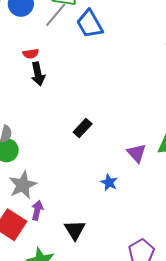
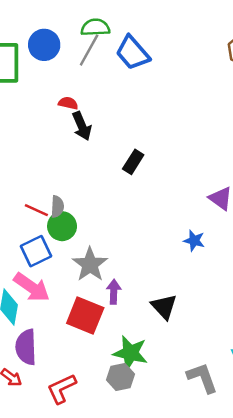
red semicircle: (31, 54) -> (68, 103), turned -147
black rectangle: (83, 128) -> (133, 162), moved

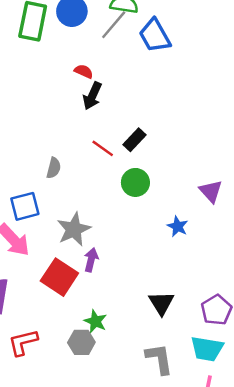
black arrow: (82, 126) -> (92, 96), turned 36
red line: (36, 210) -> (103, 148), moved
green circle: (62, 226) -> (135, 182), moved
black triangle: (164, 307) -> (161, 303), moved
green star: (130, 353) -> (95, 321), size x0.7

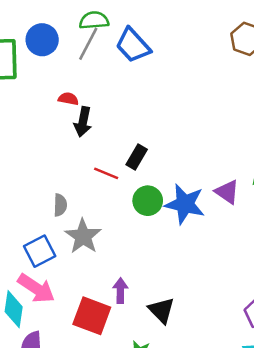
blue star: (178, 226) -> (185, 204), moved, size x1.8
gray star: (74, 229) -> (83, 236), moved
black triangle: (161, 303) -> (161, 310), moved

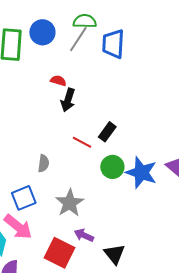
blue trapezoid: (133, 45) -> (113, 44), turned 40
gray star: (83, 236) -> (70, 203), moved
purple arrow: (120, 291) -> (84, 235), turned -72

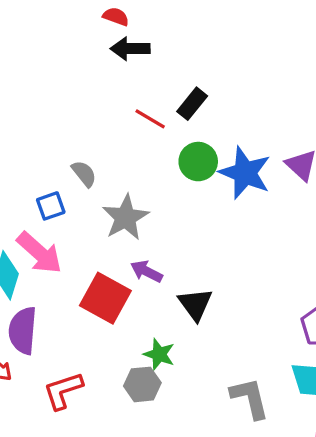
black arrow: (68, 100) -> (130, 49), turned 70
gray semicircle: (44, 163) -> (84, 174), moved, turned -48
blue square: (24, 198) -> (51, 206), size x0.7

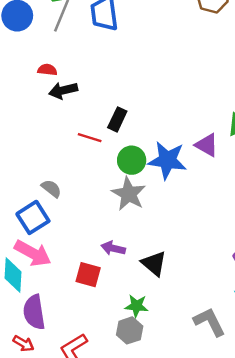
blue square: (51, 206) -> (33, 217), size x1.5
gray star: (126, 217) -> (129, 194), moved
red square: (105, 298) -> (88, 275), size x0.7

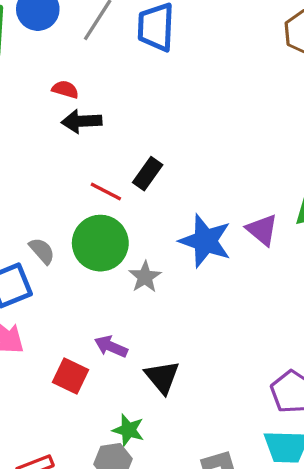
green circle: (132, 160) -> (100, 243), moved, size x1.4
gray star: (129, 194) -> (145, 277), size x0.7

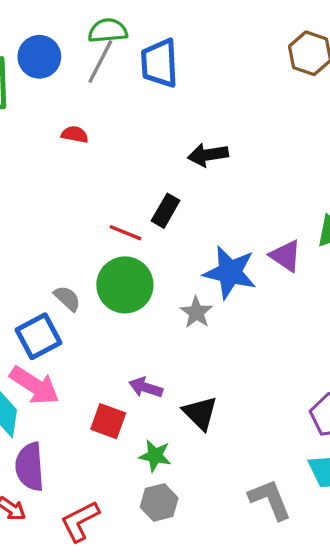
black arrow: (82, 121) -> (208, 155), moved
gray star: (145, 277) -> (196, 312), moved
green star: (128, 430) -> (155, 456), moved

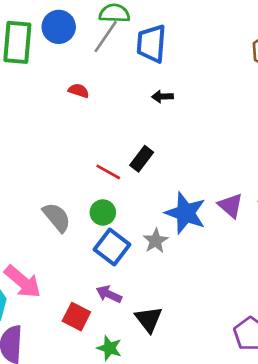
black arrow: (208, 155) -> (162, 97), moved, size x0.7
green circle: (125, 285) -> (103, 212), size x0.6
gray semicircle: (67, 298) -> (57, 217), size x1.4
blue square: (39, 336) -> (112, 247), moved, turned -32

